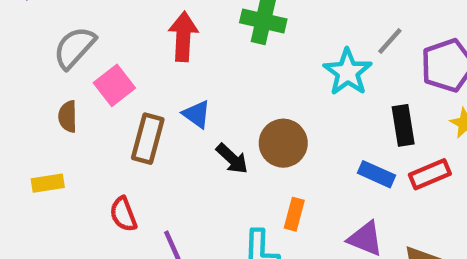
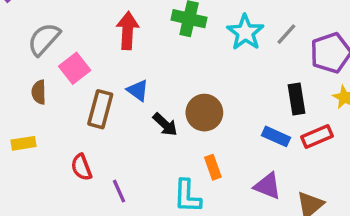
cyan star: (348, 72) -> (245, 32), moved
orange rectangle: (294, 214) -> (213, 167), turned -35

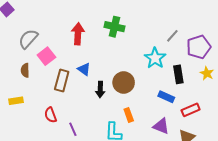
cyan star: (245, 32) -> (155, 58), moved
black arrow: (165, 125) -> (100, 90), turned 49
red rectangle: (317, 136) -> (191, 110), moved

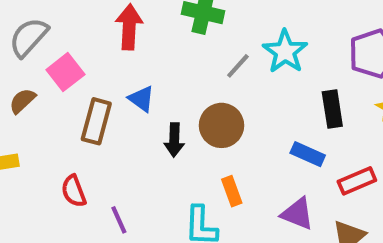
gray line: (172, 36) -> (238, 66), moved
cyan star: (155, 58) -> (285, 52), moved
brown semicircle: (25, 70) -> (22, 101), turned 48

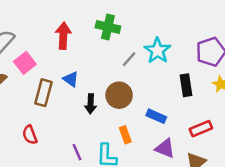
blue rectangle: (308, 154) -> (156, 116), moved
purple line: (119, 220) -> (77, 152), moved

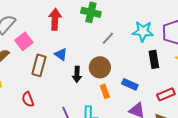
cyan star: (157, 51) -> (143, 31), moved, turned -30
orange rectangle: (125, 135) -> (105, 91), moved

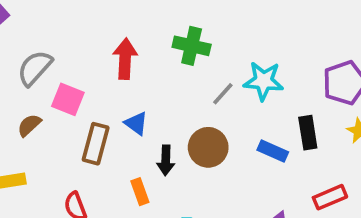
cyan star: (143, 31) -> (264, 81), moved
pink square: (24, 41) -> (68, 99), turned -30
blue rectangle: (130, 84) -> (273, 151), moved
orange rectangle: (105, 91) -> (140, 192), moved

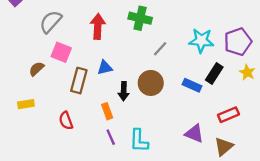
gray semicircle: (35, 68) -> (51, 22), moved
cyan star: (264, 81) -> (201, 41), moved
blue triangle: (136, 123) -> (105, 68), turned -49
black rectangle: (308, 133) -> (214, 74), turned 42

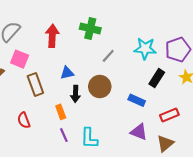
blue triangle: (105, 68) -> (67, 73), moved
brown rectangle: (79, 81) -> (35, 84), turned -35
blue rectangle: (192, 85) -> (137, 100), moved

